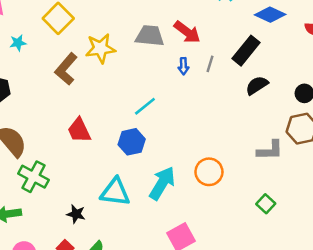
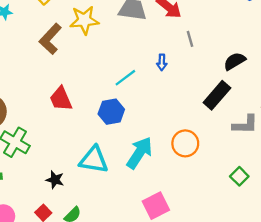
black rectangle: (246, 51) -> (217, 95), moved
gray line: (210, 64) -> (190, 39), turned -35
blue arrow: (183, 66) -> (162, 62), moved

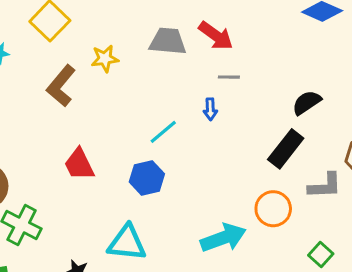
yellow star: (84, 20) -> (105, 59), size x0.7
gray line: (190, 39) -> (229, 77), moved, turned -70
orange circle: (185, 143) -> (273, 209), moved
cyan arrow: (139, 153) -> (223, 238), moved, turned 40

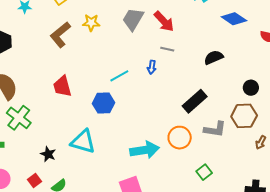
gray trapezoid: (168, 41) -> (133, 19), turned -75
black semicircle: (307, 103) -> (214, 57), moved

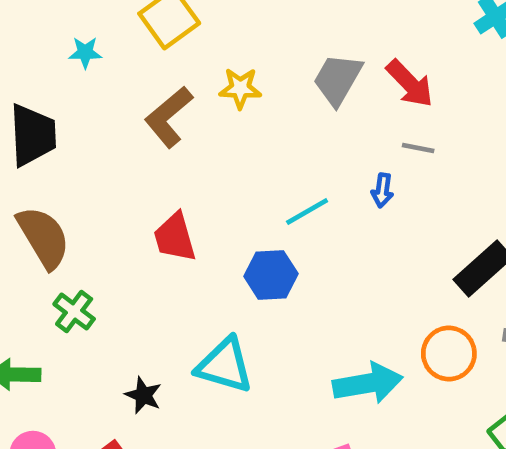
green cross: (19, 118) -> (74, 312), size x0.7

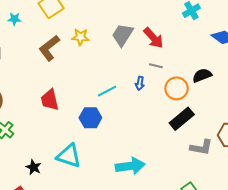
orange circle: (449, 353) -> (177, 88), moved

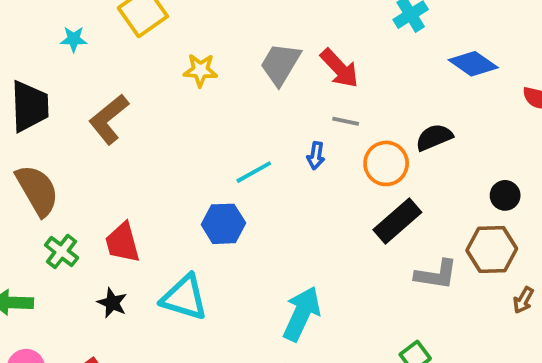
brown L-shape: (49, 48) -> (109, 119), moved
red trapezoid: (50, 100) -> (123, 243), moved
cyan arrow: (130, 166) -> (302, 314), turned -56
black star: (34, 167) -> (112, 303), moved

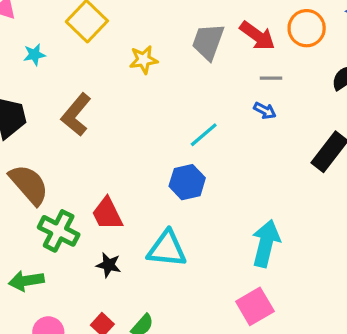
blue arrow: (316, 156) -> (265, 111), moved, turned -60
orange circle: (386, 163) -> (307, 28), moved
green cross: (62, 251) -> (59, 231), size x1.4

